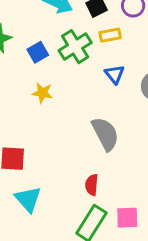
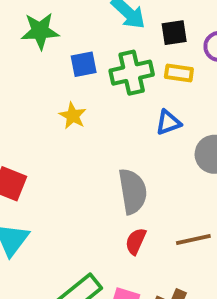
blue triangle: (115, 74) -> (168, 123), turned 30
red semicircle: (92, 185) -> (136, 241), moved

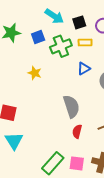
blue square: (84, 64) -> (38, 37), moved

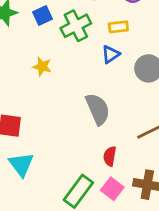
yellow rectangle: (85, 43) -> (118, 27), moved
red semicircle: (77, 131) -> (110, 156), moved
pink square: (77, 163) -> (112, 189), turned 35

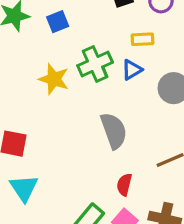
green cross: (76, 26) -> (95, 64), moved
yellow star: (42, 67) -> (54, 79), size x1.4

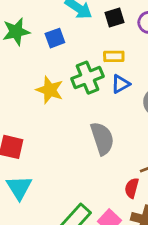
yellow rectangle: (142, 39) -> (114, 56), moved
red semicircle: (124, 185) -> (132, 188), moved

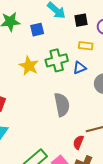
yellow rectangle: (114, 56) -> (86, 46), moved

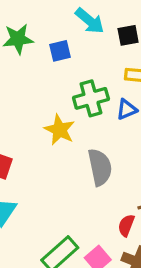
yellow star: (29, 66) -> (60, 130), moved

